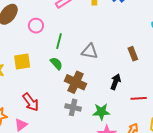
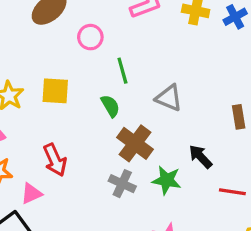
green line: (59, 41) -> (122, 71), turned -42
black arrow: (116, 82) -> (201, 157), turned -77
green star: (101, 112) -> (167, 180), moved

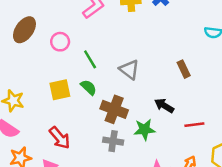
yellow square: (55, 91) -> (60, 90), moved
gray triangle: (169, 98) -> (129, 70), turned 30

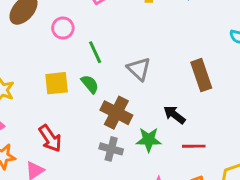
brown rectangle: (184, 69) -> (201, 75), size x1.5
red line: (194, 125) -> (194, 146), moved

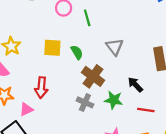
green line: (95, 52) -> (87, 18), moved
red arrow: (50, 138) -> (41, 88), turned 30

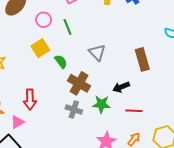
yellow square: (52, 48) -> (40, 48), moved, turned -30
black arrow: (135, 85) -> (121, 87), turned -63

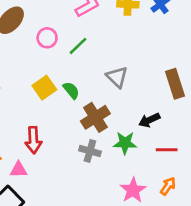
green line: (68, 27) -> (78, 46), turned 70
yellow square: (40, 48) -> (44, 88), moved
brown cross: (79, 83) -> (95, 117), turned 30
pink triangle: (17, 122) -> (19, 170), turned 32

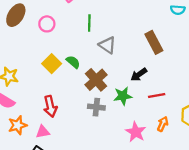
green line: (78, 46) -> (89, 23), moved, turned -35

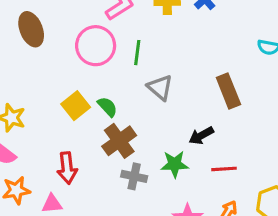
brown ellipse: (16, 15) -> (31, 29), turned -60
pink circle: (47, 24) -> (96, 46), moved, size x1.6
brown cross: (96, 80) -> (119, 141), moved

